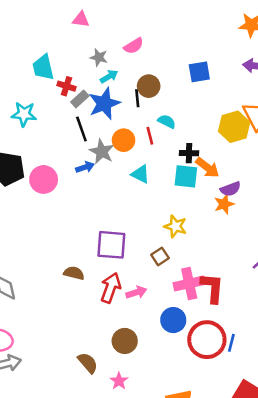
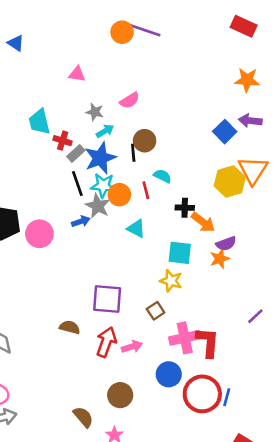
blue square: (199, 72) -> (225, 132), moved, turned -35
cyan star: (24, 114) -> (103, 186), moved
cyan square: (186, 176) -> (180, 253), moved

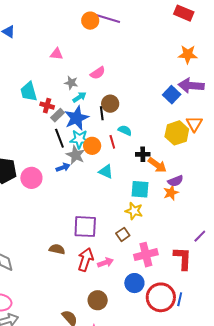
purple arrow: (250, 121) -> (191, 86), size x1.4
orange triangle: (253, 170) -> (194, 124), size x0.7
red L-shape: (208, 342) -> (183, 258), moved

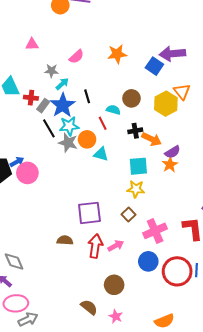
orange star: (188, 54) -> (117, 54), moved
brown circle: (110, 104) -> (131, 98), moved
orange circle: (92, 146) -> (87, 139), moved
blue arrow: (63, 167) -> (17, 162), moved

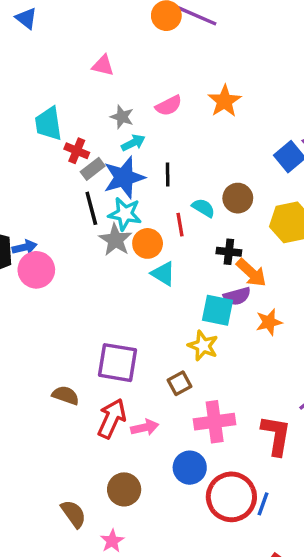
orange star: (117, 54) -> (225, 101), moved, turned 30
purple semicircle: (173, 152) -> (237, 296), moved

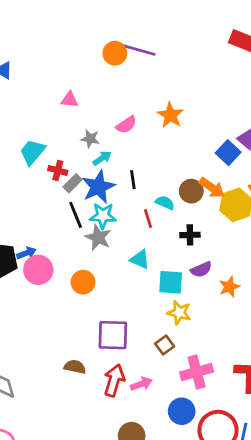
cyan trapezoid: (48, 124) -> (32, 152), turned 56
orange circle: (148, 243) -> (83, 282), moved
orange arrow: (251, 273) -> (212, 188), moved
cyan square: (218, 310) -> (171, 282), moved

